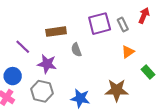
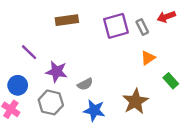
red arrow: (144, 15) -> (166, 17), turned -133
brown rectangle: (56, 32) -> (67, 20), moved
gray semicircle: (76, 50) -> (85, 84), moved, turned -96
brown star: (117, 90) -> (135, 101), turned -30

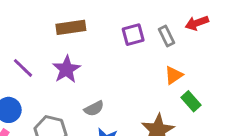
purple square: (116, 26) -> (133, 35), size x0.7
purple star: (57, 72) -> (66, 69), moved, turned 30
green rectangle: (171, 81) -> (191, 101), moved

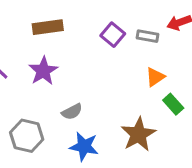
purple square: (133, 35) -> (113, 35), turned -35
gray rectangle: (166, 36) -> (147, 36), turned -54

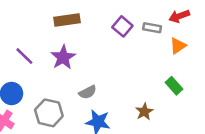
orange triangle: (155, 77) -> (178, 46), moved
brown star: (138, 134) -> (144, 112), size x0.6

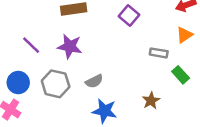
gray rectangle: (152, 28) -> (159, 53), moved
purple star: (63, 57) -> (70, 46), turned -30
gray hexagon: (49, 113) -> (56, 84), moved

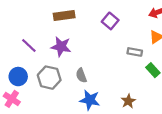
gray semicircle: (94, 81) -> (81, 75), turned 96
brown star: (151, 101) -> (128, 101), moved

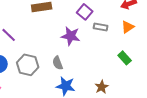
purple star: (61, 47) -> (71, 36), moved
gray rectangle: (135, 52) -> (101, 27), moved

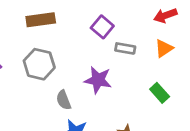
purple star: (71, 36) -> (98, 80), moved
gray hexagon: (28, 65) -> (39, 64), moved

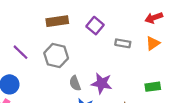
purple square: (102, 27) -> (95, 26), moved
purple star: (98, 80) -> (102, 83), moved
green rectangle: (160, 93) -> (153, 87), moved, turned -56

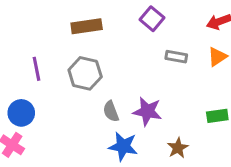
purple square: (95, 26) -> (152, 19), moved
purple line: (21, 52) -> (36, 69), turned 35

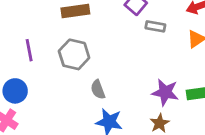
gray rectangle: (176, 57) -> (155, 26), moved
purple star: (147, 111) -> (165, 92), moved

